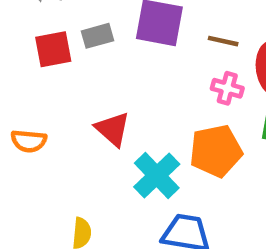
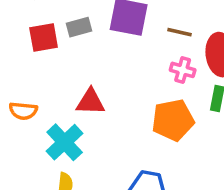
red triangle: (113, 129) -> (90, 102), turned -40
cyan cross: (157, 175) -> (65, 142), moved

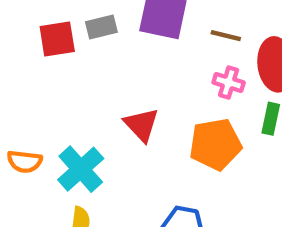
red triangle: (90, 102) -> (142, 125), moved, turned 44
orange semicircle: (23, 111) -> (25, 161), moved

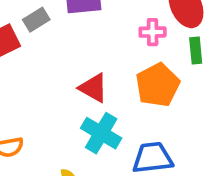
cyan cross: (81, 169) -> (101, 133), moved

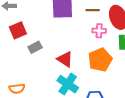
gray rectangle: (36, 20) -> (35, 47), moved

